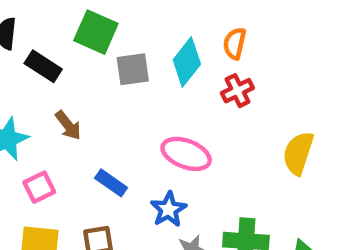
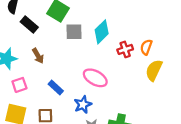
orange semicircle: (235, 43) -> (146, 47), moved
yellow semicircle: (298, 153) -> (154, 70), moved

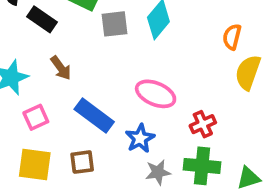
red cross: (125, 49) -> (203, 124), moved
blue rectangle: (56, 87) -> (94, 115), size x1.5

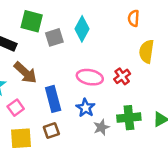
orange semicircle: (232, 37) -> (134, 18), moved
brown arrow: (61, 68) -> (25, 73), size x1.5
blue rectangle: (94, 115) -> (53, 99), turned 50
red cross: (203, 124) -> (122, 76), moved

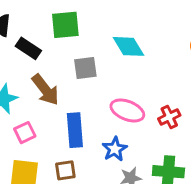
green square: (32, 21) -> (65, 25), turned -30
cyan diamond: (82, 29) -> (129, 46), turned -70
gray square: (54, 37) -> (85, 68), moved

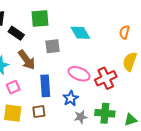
red cross: (169, 117) -> (106, 78), size x1.5

